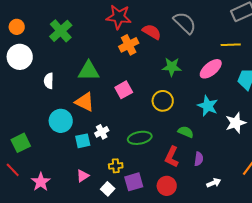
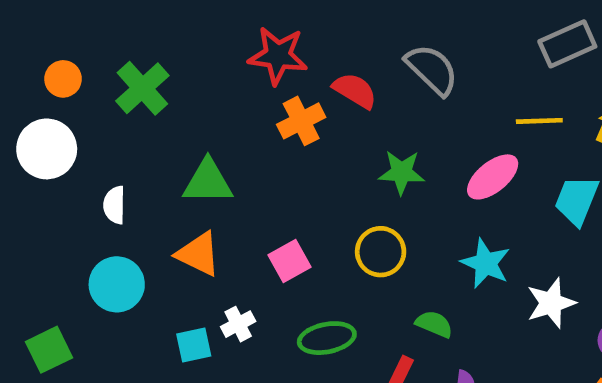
orange circle: (17, 27) -> (63, 79), moved
pink square: (124, 90) -> (289, 261), moved
cyan circle: (61, 121) -> (117, 284), moved

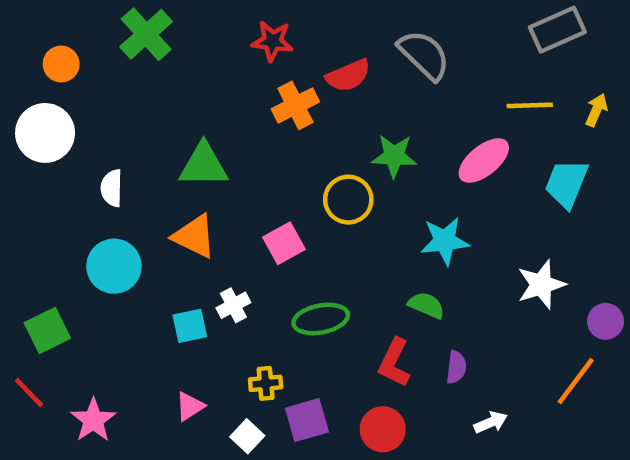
red star: (278, 56) -> (272, 41), size x0.7
green cross: (142, 88) -> (146, 34), moved
red semicircle: (355, 91) -> (348, 76), turned 126
yellow circle: (381, 252) -> (348, 200), moved
cyan star: (486, 263) -> (445, 241), moved, turned -30

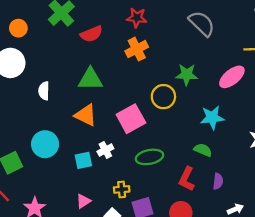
red star: (272, 41) -> (137, 18), moved
red semicircle: (348, 76) -> (91, 34), moved
pink square: (284, 243) -> (131, 119), size x1.4
cyan circle: (114, 266) -> (45, 144), moved

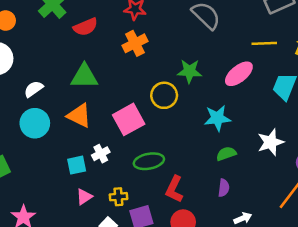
white semicircle: (44, 91) -> (34, 89), turned 54
cyan circle: (45, 144) -> (35, 123), moved
green semicircle: (203, 150) -> (226, 154), moved, turned -42
red L-shape: (187, 179) -> (174, 189), moved
pink triangle: (83, 201) -> (84, 197), moved

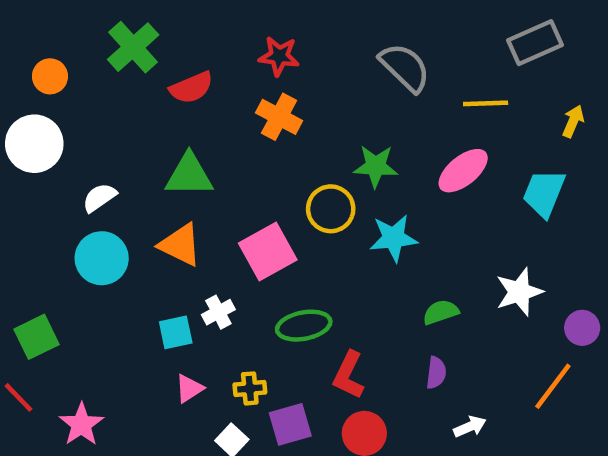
orange cross: (135, 43) -> (279, 117), turned -35
yellow line: (264, 43) -> (486, 103), moved
cyan star: (217, 118) -> (394, 238), moved

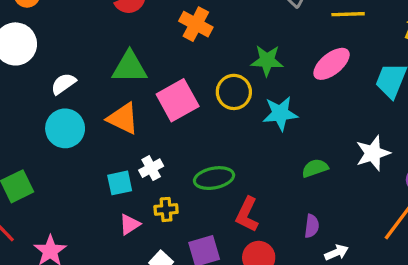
pink square: (268, 251) -> (178, 100), moved
purple semicircle: (436, 373) -> (312, 226), moved
yellow cross: (250, 388) -> (166, 209), moved

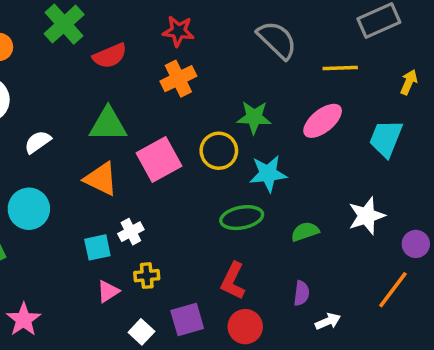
orange cross: (196, 24) -> (178, 79), turned 36
cyan circle: (65, 128) -> (29, 209), moved
green ellipse: (214, 178) -> (242, 218), moved

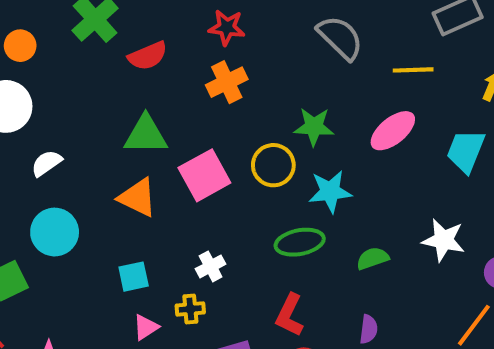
white semicircle: (38, 142) -> (46, 163), moved
white star: (367, 216) -> (443, 240), turned 30
white cross: (131, 232) -> (211, 266), moved

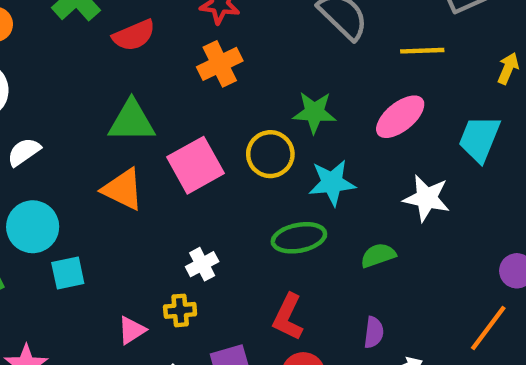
white star: (443, 240) -> (427, 198), moved
cyan square: (134, 277) -> (68, 273), moved

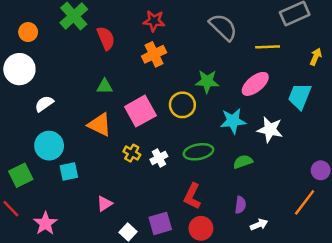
red semicircle: (134, 35) -> (106, 38), turned -90
green triangle: (132, 121) -> (105, 86), size x0.6
cyan star: (332, 183) -> (233, 121), moved
white cross: (202, 264) -> (159, 158), moved
yellow cross: (180, 310) -> (132, 153), moved, turned 35

